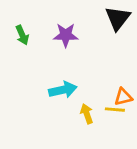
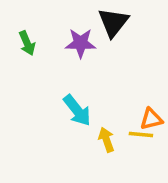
black triangle: (118, 18) -> (113, 22), moved
cyan arrow: (63, 90) -> (77, 110), turned 64

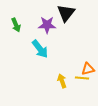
cyan arrow: (77, 110) -> (40, 49), moved

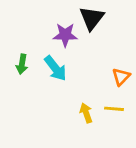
green arrow: (16, 25) -> (22, 64), moved, turned 32
orange triangle: (88, 69) -> (121, 77), moved, turned -32

